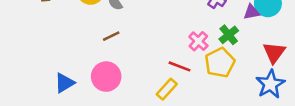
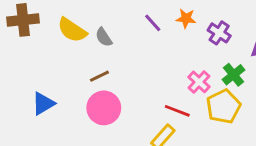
pink circle: (106, 77) -> (104, 108), moved
blue triangle: (64, 83) -> (43, 104), moved

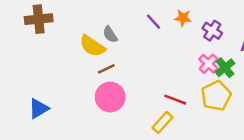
yellow semicircle: (72, 30) -> (92, 46), moved
pink cross: (199, 82) -> (208, 64), moved
blue triangle: (43, 104) -> (39, 108), moved

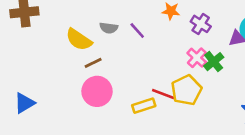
purple line: (154, 22) -> (137, 30), moved
gray semicircle: (110, 34) -> (109, 28), moved, turned -48
yellow pentagon: (216, 96) -> (186, 90), moved
yellow rectangle: (162, 123) -> (144, 106), moved, turned 30

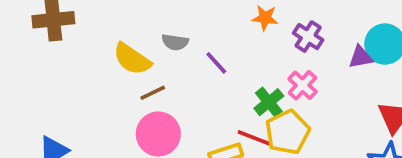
purple line: (137, 30) -> (216, 63), moved
green cross: (214, 62) -> (269, 102), moved

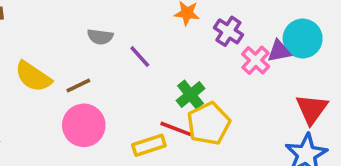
yellow semicircle: (132, 59) -> (33, 77), moved
pink cross: (303, 85) -> (256, 60), moved

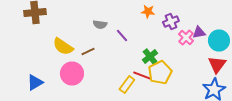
purple cross: (228, 31) -> (171, 22), turned 35
cyan circle: (303, 39) -> (219, 40), moved
pink circle: (84, 125) -> (72, 74), moved
yellow rectangle: (149, 145) -> (127, 84), turned -36

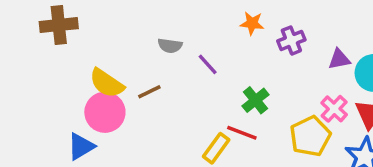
pink cross: (186, 38) -> (334, 109), moved
yellow pentagon: (160, 72) -> (310, 136), moved
pink circle: (72, 74) -> (105, 112), moved
blue triangle: (35, 82) -> (81, 146), moved

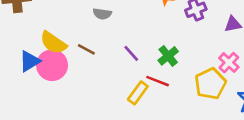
purple line: (208, 64) -> (131, 53), moved
brown line: (149, 92) -> (86, 49), turned 54
blue triangle: (81, 146) -> (30, 61), moved

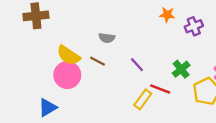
gray semicircle: (102, 14) -> (107, 38), moved
green cross: (168, 56) -> (181, 69), moved
blue triangle: (30, 61) -> (48, 108), moved

